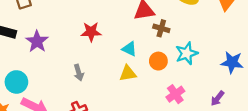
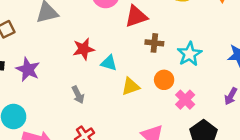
brown cross: (161, 28) -> (154, 43), moved
cyan triangle: (129, 49) -> (109, 63), moved
orange circle: (158, 61) -> (164, 80), moved

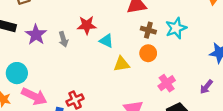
cyan star: (189, 54) -> (176, 28), moved
orange circle: (164, 80) -> (148, 53), moved
gray arrow: (78, 95) -> (63, 39), moved

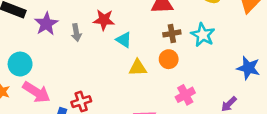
cyan star: (176, 28) -> (203, 35), turned -30
brown cross: (148, 30) -> (172, 33), turned -32

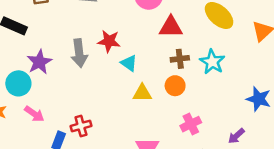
purple star: (46, 24) -> (39, 62), moved
gray arrow: (76, 33) -> (79, 53), size x1.5
pink arrow: (36, 92) -> (34, 114), size x0.7

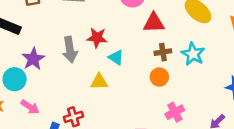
yellow triangle: (142, 93) -> (99, 82), moved

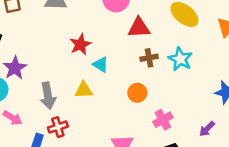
red star: (97, 38) -> (80, 44), turned -30
gray arrow: (70, 50) -> (48, 96), moved
orange circle: (159, 77) -> (137, 93), moved

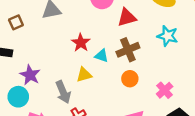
brown cross: (149, 58) -> (128, 50), moved, size x1.5
yellow triangle: (84, 90) -> (84, 75), moved
orange circle: (137, 93) -> (130, 79), moved

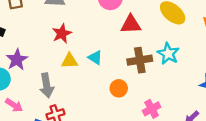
red star: (81, 43) -> (62, 33), moved
brown cross: (128, 50) -> (140, 60), moved
yellow triangle: (84, 75) -> (70, 61), moved

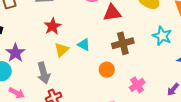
cyan star: (168, 54) -> (162, 36), moved
yellow triangle: (70, 61) -> (62, 50), turned -35

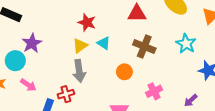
red star: (53, 26) -> (87, 22), moved, turned -30
brown cross: (123, 43) -> (144, 46), turned 30
gray arrow: (44, 73) -> (79, 71), moved

